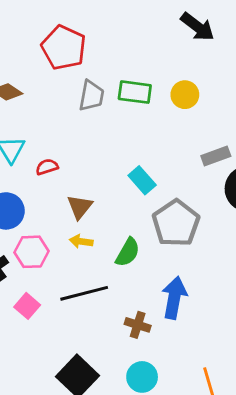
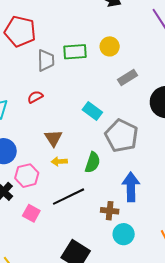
gray rectangle: (216, 156) -> (128, 78), moved
red semicircle: (47, 167) -> (35, 97), moved
cyan circle: (142, 377) -> (124, 234), moved

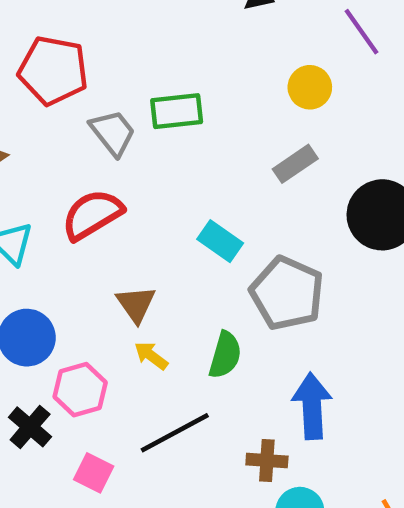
yellow circle: (110, 46) -> (310, 87), moved
gray trapezoid: (46, 60) -> (113, 133), turned -35
red semicircle: (35, 97) -> (92, 215), size x1.8
yellow arrow: (59, 161) -> (151, 356), turned 42

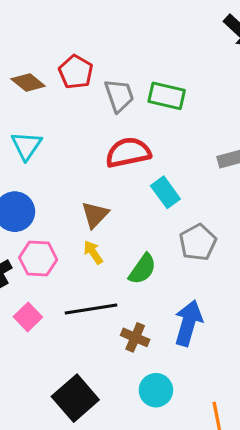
red pentagon: (53, 70) -> (76, 72), moved, size x0.7
red semicircle: (92, 215) -> (128, 152), moved
gray pentagon: (287, 293) -> (198, 242), size x0.7
brown cross: (267, 461) -> (135, 337), moved

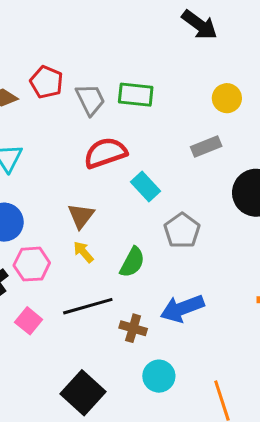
blue arrow: (188, 323) -> (182, 308), turned -120

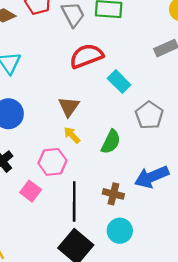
pink hexagon: (32, 264) -> (52, 162), moved
black line: (88, 306) -> (74, 201), moved, turned -72
cyan circle: (159, 376) -> (120, 231), moved

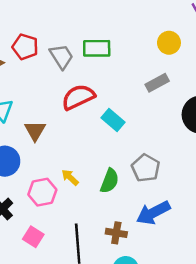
brown triangle: (69, 107) -> (35, 131), moved
gray pentagon: (149, 115) -> (146, 168), moved
pink hexagon: (52, 162) -> (42, 192), moved

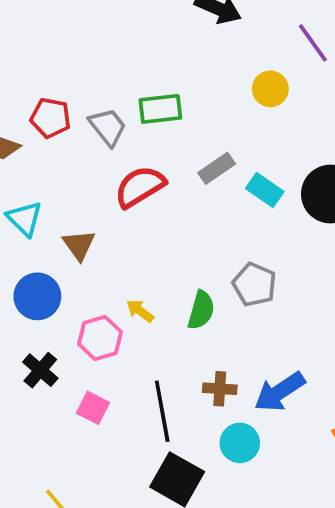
gray rectangle: (157, 83) -> (217, 168), moved
cyan rectangle: (113, 120) -> (265, 190), moved
blue arrow: (153, 213) -> (280, 392), moved

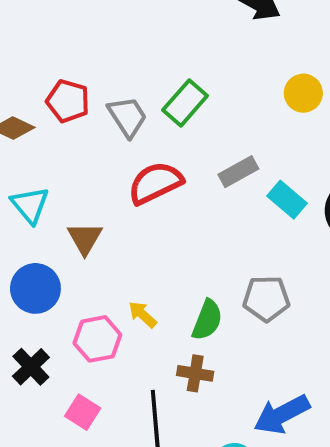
green rectangle: (160, 109) -> (185, 103), turned -48
gray pentagon: (254, 285) -> (266, 298), turned -30
brown cross: (220, 389) -> (195, 373), moved

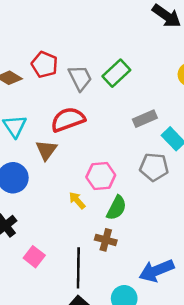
red semicircle: (155, 183) -> (68, 120), moved
gray pentagon: (266, 298) -> (154, 167), moved
pink hexagon: (97, 339) -> (101, 176), moved

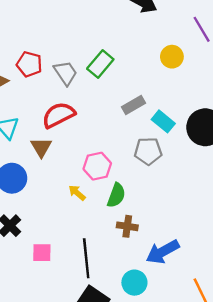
brown cross: (106, 240) -> (127, 226), moved
pink square: (34, 257) -> (42, 253), turned -30

